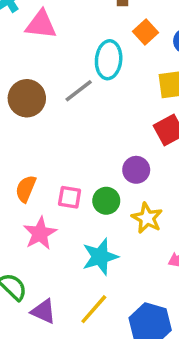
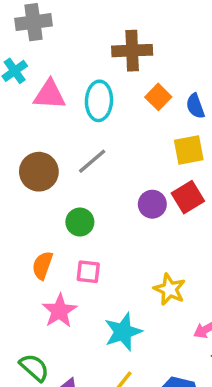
cyan ellipse: (109, 60) -> (99, 101), moved
purple circle: (136, 170) -> (152, 204), moved
green circle: (106, 201) -> (80, 222), moved

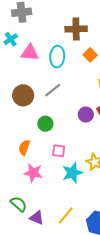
pink square: (88, 272) -> (59, 151), moved
pink star: (59, 311) -> (33, 173), turned -30
cyan star: (123, 332) -> (72, 173), moved

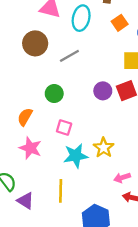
brown circle: (23, 95) -> (35, 43), moved
yellow line: (66, 215) -> (61, 191), moved, turned -48

